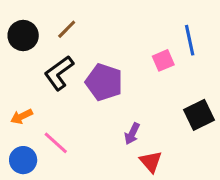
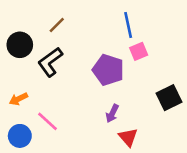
black circle: (23, 36) -> (20, 45), moved
blue line: (190, 40) -> (128, 25), moved
purple pentagon: (104, 82) -> (108, 70), moved

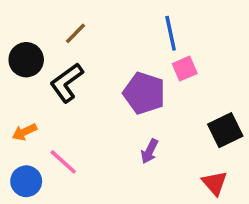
red triangle: (128, 137) -> (215, 183), moved

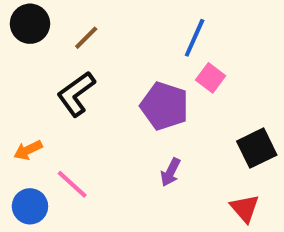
blue line: (171, 33) -> (195, 38), turned 36
black circle: (26, 60) -> (30, 24), moved
pink square: (185, 69) -> (211, 78), turned -30

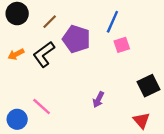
pink square: (211, 78) -> (122, 45), turned 35
purple pentagon: (164, 106) -> (76, 39), moved
orange arrow: (28, 150) -> (16, 54), moved

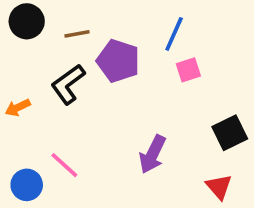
brown line: (50, 22) -> (77, 34), turned 35
orange arrow: (16, 54) -> (18, 108), moved
purple arrow: (98, 100) -> (152, 154), size x1.5

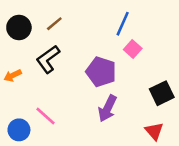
black circle: (27, 21) -> (19, 27), moved
brown line: (77, 34) -> (54, 24), turned -30
purple pentagon: (118, 61) -> (101, 72), moved
pink square: (188, 70) -> (133, 49), turned -30

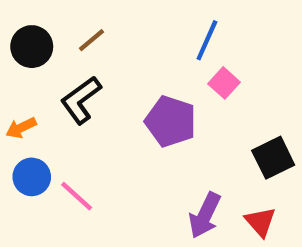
purple arrow: (107, 108) -> (205, 215), moved
blue circle: (19, 130) -> (32, 177), moved

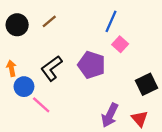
black L-shape: (81, 100) -> (51, 68), moved
orange arrow: (21, 128) -> (11, 68), turned 105
blue circle: (32, 177) -> (24, 87), moved

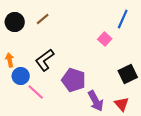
blue line: (111, 21) -> (123, 19), moved
purple pentagon: (92, 65) -> (74, 80), moved
purple arrow: (110, 115) -> (96, 101), turned -55

